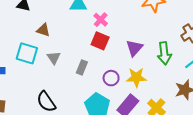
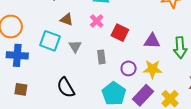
pink cross: (101, 20) -> (97, 21), moved
purple triangle: (134, 48) -> (152, 41), turned 48
gray rectangle: (82, 67) -> (101, 57), turned -32

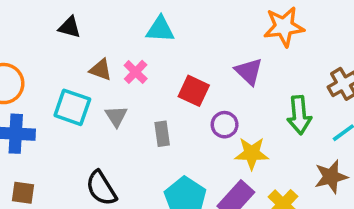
pink cross: (97, 21) -> (136, 72), moved
purple triangle: (152, 41) -> (249, 71), moved, turned 42
purple circle: (129, 68) -> (225, 125), moved

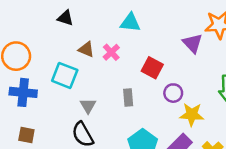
purple triangle: (249, 71) -> (193, 43), moved
gray triangle: (116, 116) -> (88, 106), moved

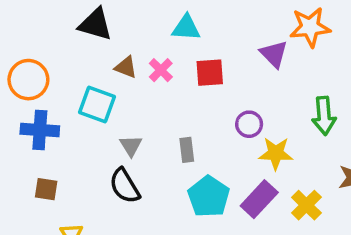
black triangle: (65, 18) -> (95, 24), size x1.5
red square: (152, 68) -> (210, 73), moved, turned -30
gray rectangle: (128, 97) -> (187, 150), moved

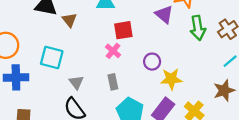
brown triangle: (126, 67) -> (69, 20), moved, turned 35
pink cross: (161, 70) -> (113, 51), moved
green arrow: (324, 116) -> (198, 28), moved

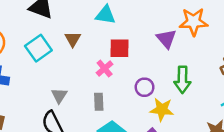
brown triangle: (69, 20) -> (73, 39), moved
green arrow: (198, 28) -> (182, 80), moved
cyan square: (52, 58) -> (38, 48), moved, turned 30

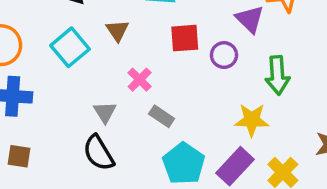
pink cross: (105, 68) -> (140, 80), moved
purple circle: (145, 87) -> (224, 55), moved
gray rectangle: (99, 102) -> (162, 116), turned -49

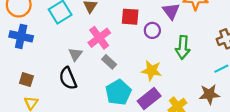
pink cross: (140, 80) -> (99, 38), size x1.5
yellow star: (252, 120) -> (152, 71), moved
brown square: (19, 156) -> (26, 80), moved

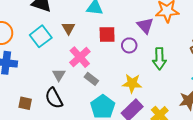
brown square: (26, 80) -> (25, 103), moved

